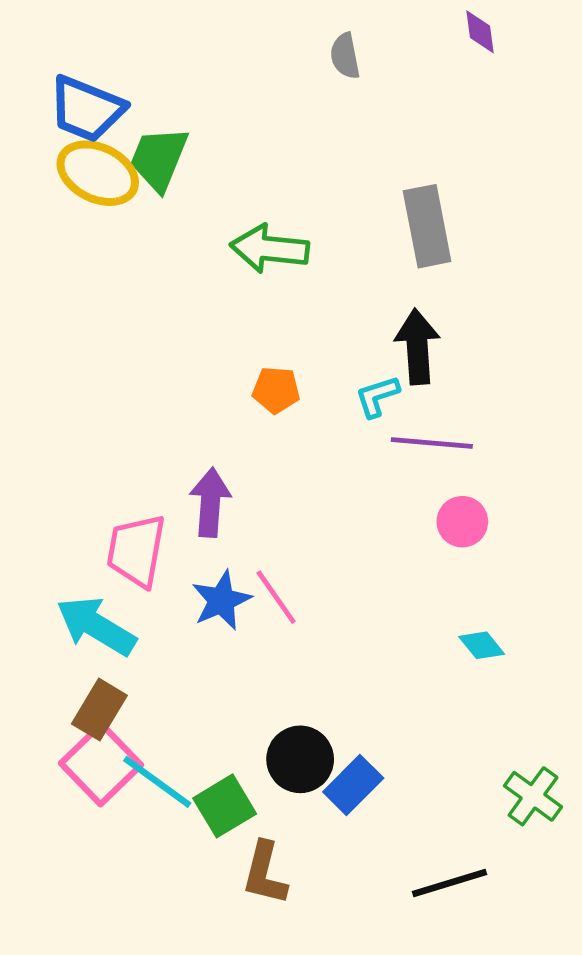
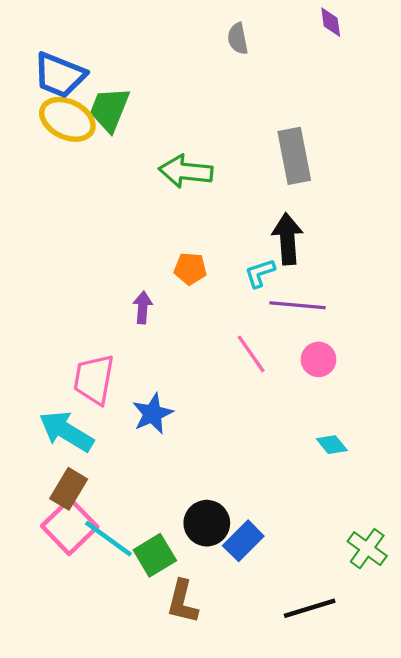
purple arrow: (210, 502) -> (143, 307), moved, size x0.7
pink line: (276, 597) -> (251, 354), moved

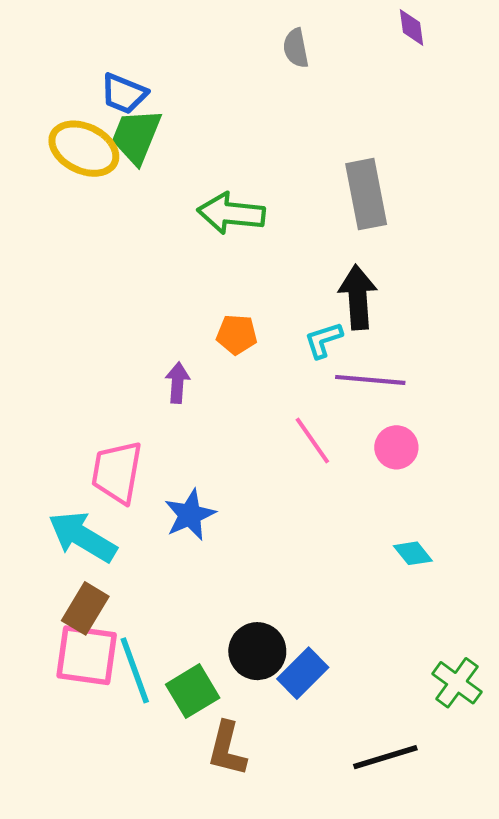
blue trapezoid: (60, 75) -> (124, 94), moved, size x0.7
pink square: (70, 526) -> (87, 655), turned -38
cyan line: (108, 539) -> (135, 670), turned 34

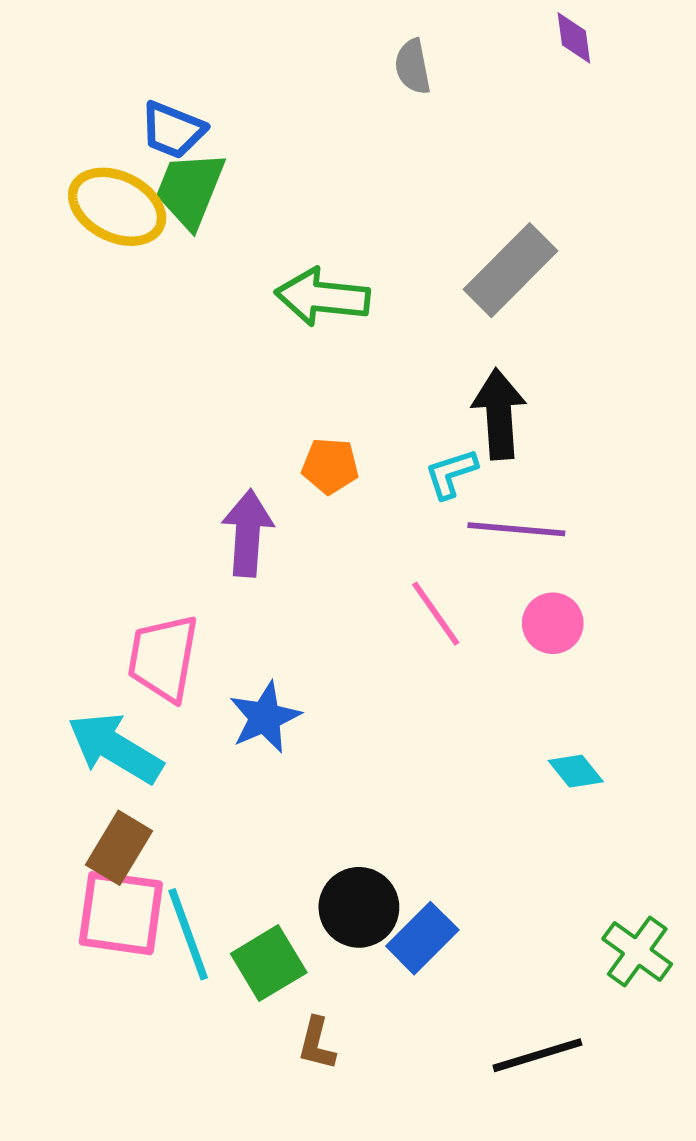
gray rectangle: (366, 194) -> (511, 270), turned 56
purple arrow: (177, 383) -> (248, 533), size x1.5
brown L-shape: (227, 749) -> (317, 1044), size x0.7

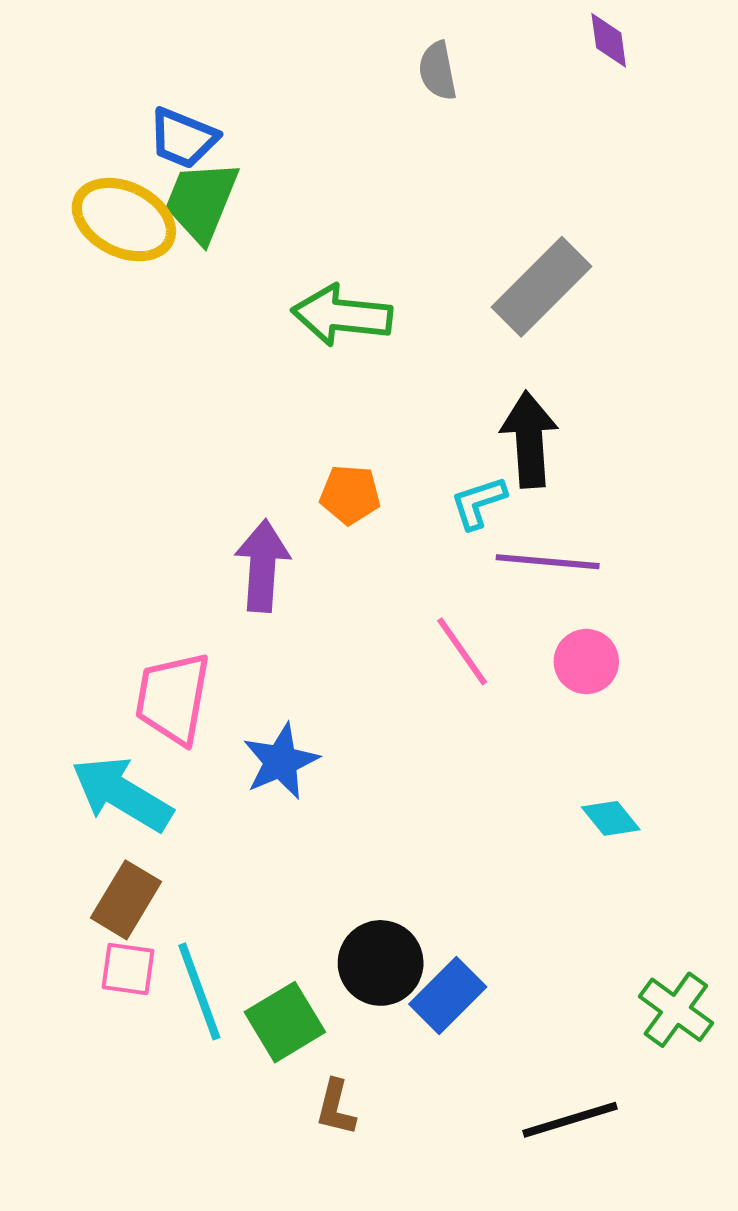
pink square: (121, 913) -> (128, 969), size x0.6

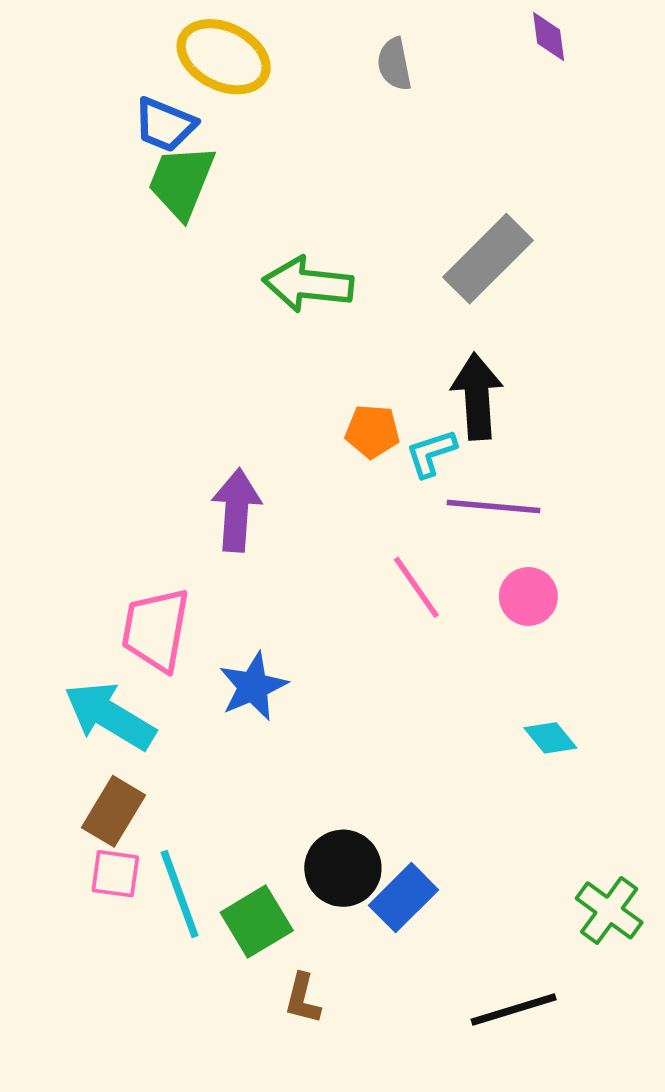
yellow ellipse: (124, 220) -> (224, 57), moved
orange pentagon: (350, 494) -> (372, 431), moved

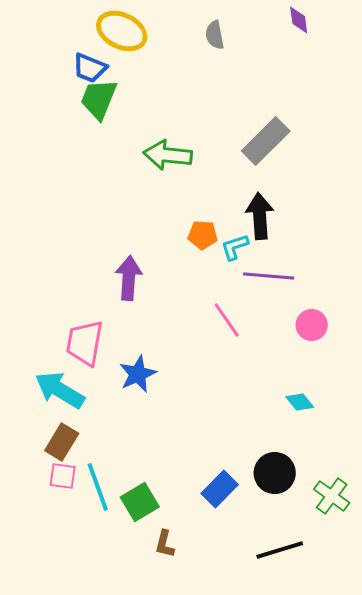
pink circle: (528, 596) -> (312, 325), moved
black circle: (343, 868) -> (275, 473), moved

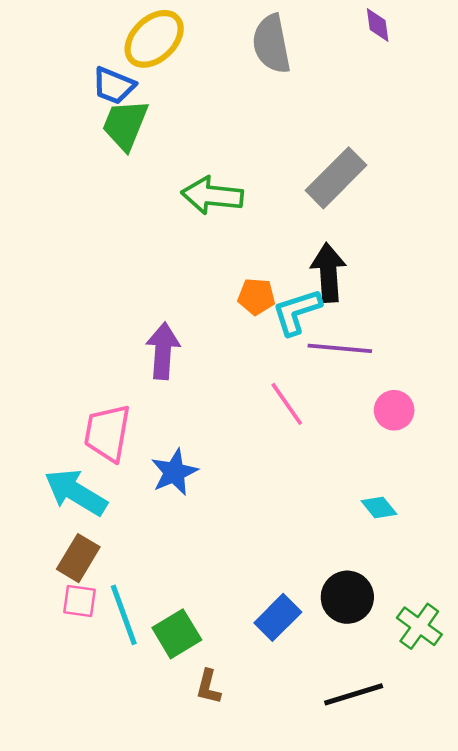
yellow ellipse: (122, 31) -> (154, 39), turned -69
gray semicircle: (215, 35) -> (272, 44), size x1.6
cyan L-shape: (235, 247) -> (297, 312), size x1.4

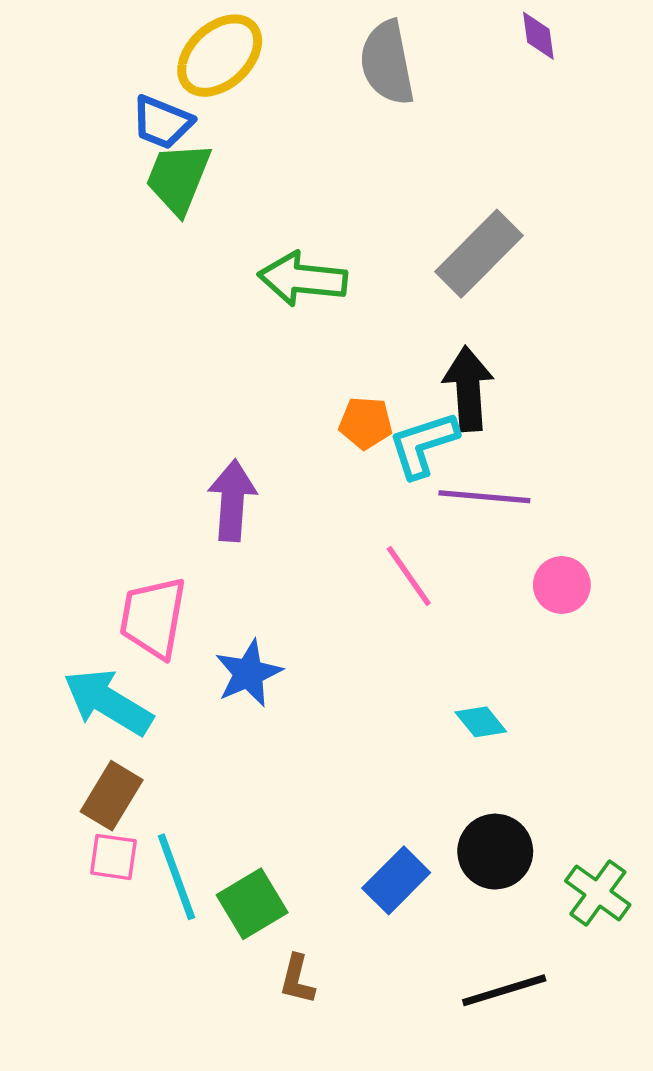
cyan diamond: (379, 507) -> (481, 722), moved

